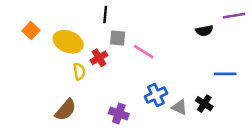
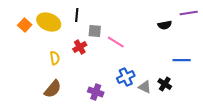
black line: (105, 14) -> (77, 15), moved
yellow ellipse: (68, 42) -> (49, 22), moved
yellow semicircle: (79, 71) -> (55, 58), moved

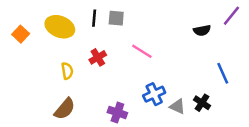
purple line: (189, 13) -> (231, 16), turned -42
orange square: (25, 25) -> (21, 34), moved
gray square: (95, 31) -> (116, 18), moved
blue line: (182, 60) -> (223, 73), turned 66

